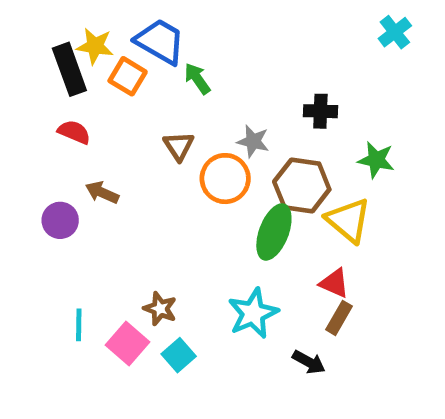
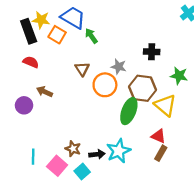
black arrow: (309, 362) -> (97, 154), moved, turned -35

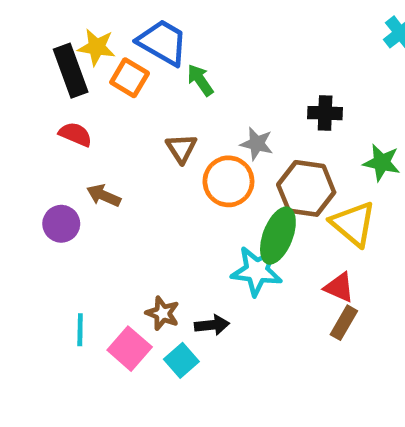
cyan star: (119, 151) -> (257, 271), moved, turned 30

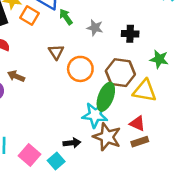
gray star: (257, 144) -> (95, 28), moved
yellow triangle: (353, 224) -> (145, 91), turned -30
brown star: (163, 313) -> (107, 137), moved, size x1.6
brown rectangle: (344, 323) -> (140, 142), turned 42

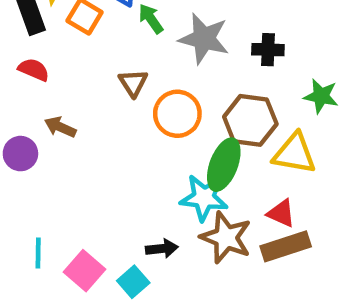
gray star: (95, 28) -> (204, 39), size x1.6
brown rectangle: (140, 142) -> (286, 246), size x1.5

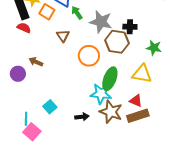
red semicircle: (34, 70) -> (24, 28), moved
brown triangle: (133, 83) -> (63, 36), moved
brown hexagon: (250, 120) -> (117, 42), moved
pink square: (85, 271) -> (32, 132), moved
cyan square: (133, 282) -> (50, 107), moved

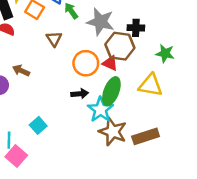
cyan star: (101, 94) -> (100, 110), turned 30
red triangle: (136, 101) -> (110, 63), moved
black arrow: (82, 117) -> (80, 94), moved

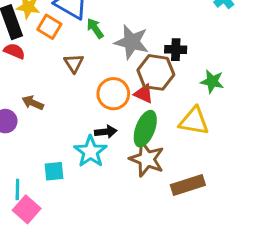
cyan star: (100, 110) -> (90, 152), moved
cyan square: (38, 125) -> (54, 171), turned 35
brown star: (113, 132) -> (147, 159), moved

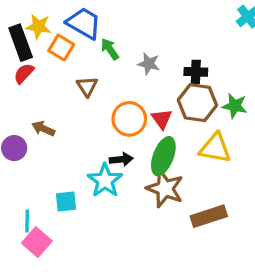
gray star: (132, 42) -> (149, 64), size x0.6
red semicircle: (14, 51) -> (24, 73), turned -70
brown hexagon: (156, 72) -> (197, 103), moved
red triangle: (144, 94) -> (162, 119), turned 30

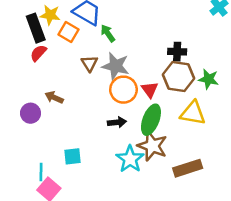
gray star: (149, 64) -> (116, 66), moved, size x1.5
cyan star: (105, 180) -> (130, 159), moved

